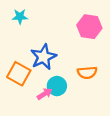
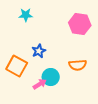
cyan star: (20, 17) -> (26, 15), moved
blue star: (43, 57) -> (39, 51), size x0.6

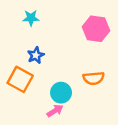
blue star: (39, 51) -> (36, 55), moved
pink arrow: (40, 84) -> (55, 111), moved

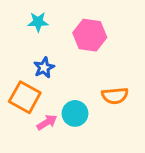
pink hexagon: (96, 29) -> (90, 35), moved
pink arrow: (55, 111) -> (47, 122), moved

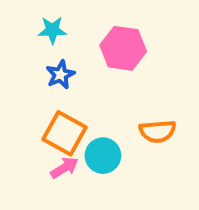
blue star: (44, 68) -> (60, 75), moved
orange square: (25, 97) -> (64, 133), moved

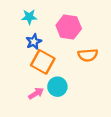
orange semicircle: (158, 131) -> (88, 55), moved
orange square: (64, 133) -> (43, 62), moved

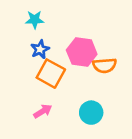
pink hexagon: (69, 27) -> (82, 52), moved
cyan circle: (57, 87) -> (91, 113), moved

